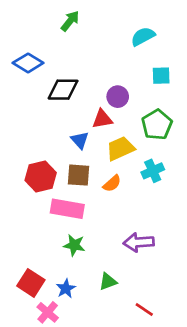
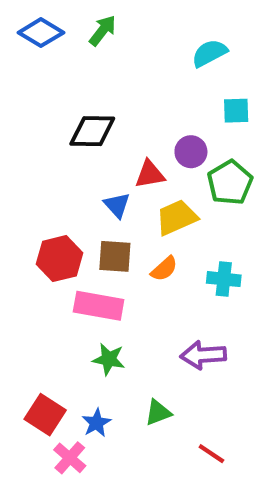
blue diamond: (28, 63) -> (41, 33), moved
purple circle: (118, 97) -> (191, 152), moved
cyan cross: (153, 171) -> (224, 279), moved, turned 30

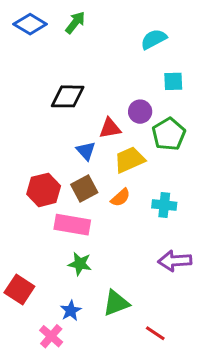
brown square: (115, 256) -> (84, 188), turned -32
purple arrow: (203, 355) -> (175, 261), moved
green triangle: (158, 413) -> (116, 303), size x1.4
red square: (45, 415) -> (19, 289), moved

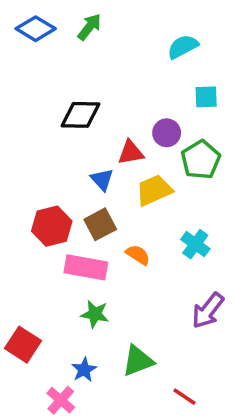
orange semicircle: (120, 198) -> (138, 255), moved, turned -105
cyan cross: (164, 205) -> (195, 244), turned 30
purple arrow: (175, 261) -> (208, 310), turned -48

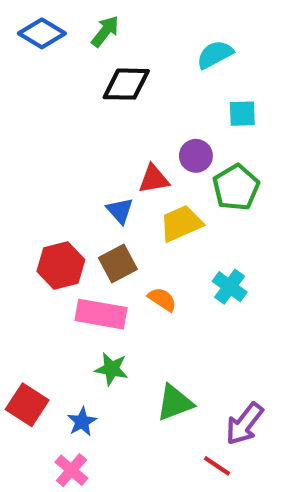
black diamond: (80, 115) -> (126, 84), moved
purple arrow: (208, 310) -> (244, 424), moved
green triangle: (138, 361) -> (175, 403), moved
blue star: (84, 370) -> (82, 422), moved

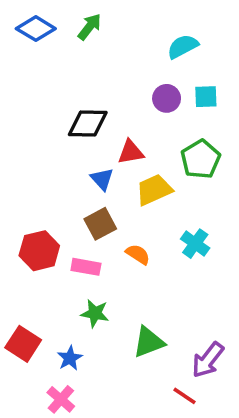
black diamond: (126, 84) -> (88, 123), moved
purple circle: (196, 156) -> (167, 98), moved
red hexagon: (61, 266) -> (39, 251), moved
pink rectangle: (101, 314) -> (86, 267), size x0.7

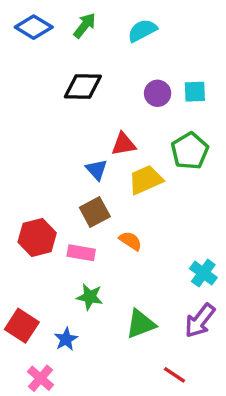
cyan semicircle: (183, 46) -> (142, 31), moved
black diamond: (88, 123) -> (83, 86), moved
cyan cross: (195, 244) -> (203, 273), moved
purple arrow: (208, 360) -> (200, 321), moved
pink cross: (61, 399) -> (41, 378), moved

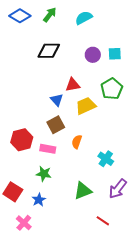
orange semicircle: (130, 241) -> (77, 142), turned -104
cyan cross: (203, 273) -> (106, 159), moved
green star: (90, 297) -> (44, 174), moved

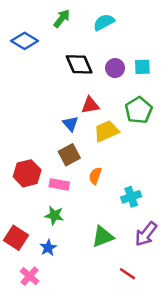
blue diamond: (20, 16) -> (25, 41), moved
black diamond: (49, 51) -> (79, 64), moved, turned 65
cyan cross: (106, 159) -> (131, 197), turned 35

